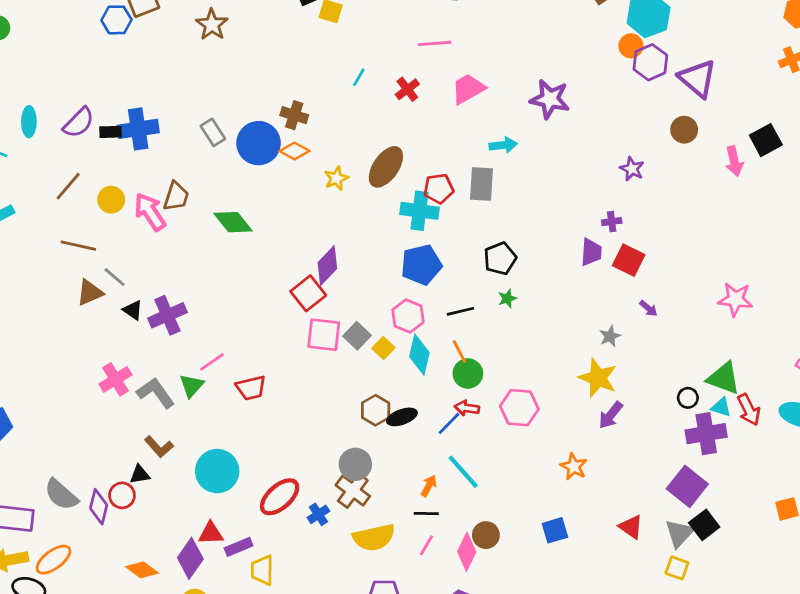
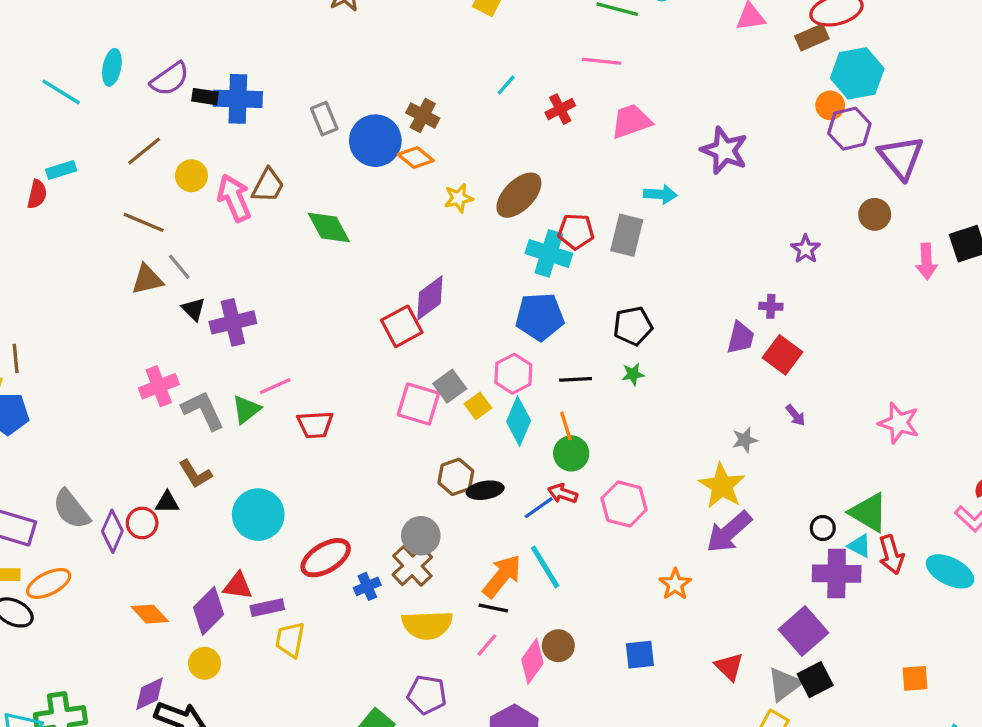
pink square: (324, 335) -> (418, 404), moved
purple arrow: (611, 415) -> (729, 532), size x1.4
orange arrow: (429, 486) -> (502, 576), size x1.8

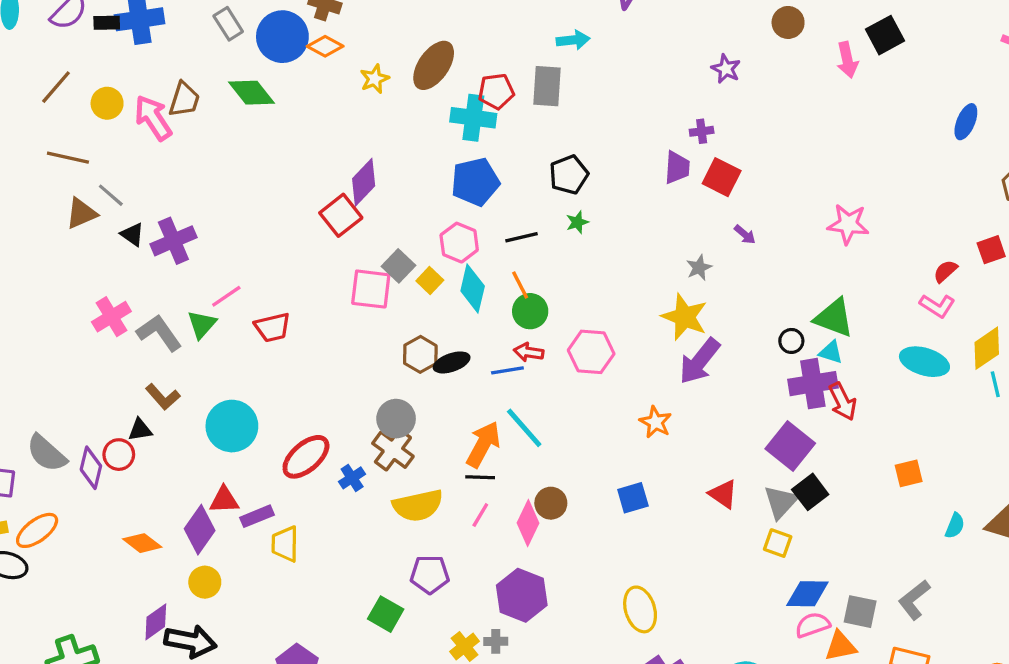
green diamond: (329, 227) -> (252, 93), moved
blue line: (539, 508) -> (507, 370), turned 36
red arrow: (891, 555) -> (843, 401), moved

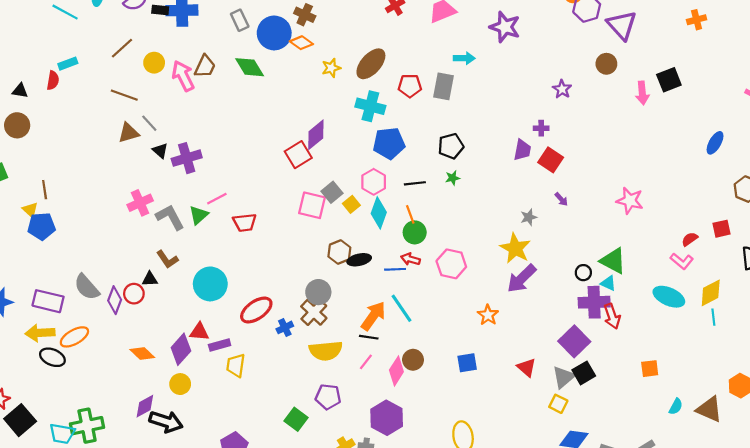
cyan cross: (473, 118) -> (370, 106), moved

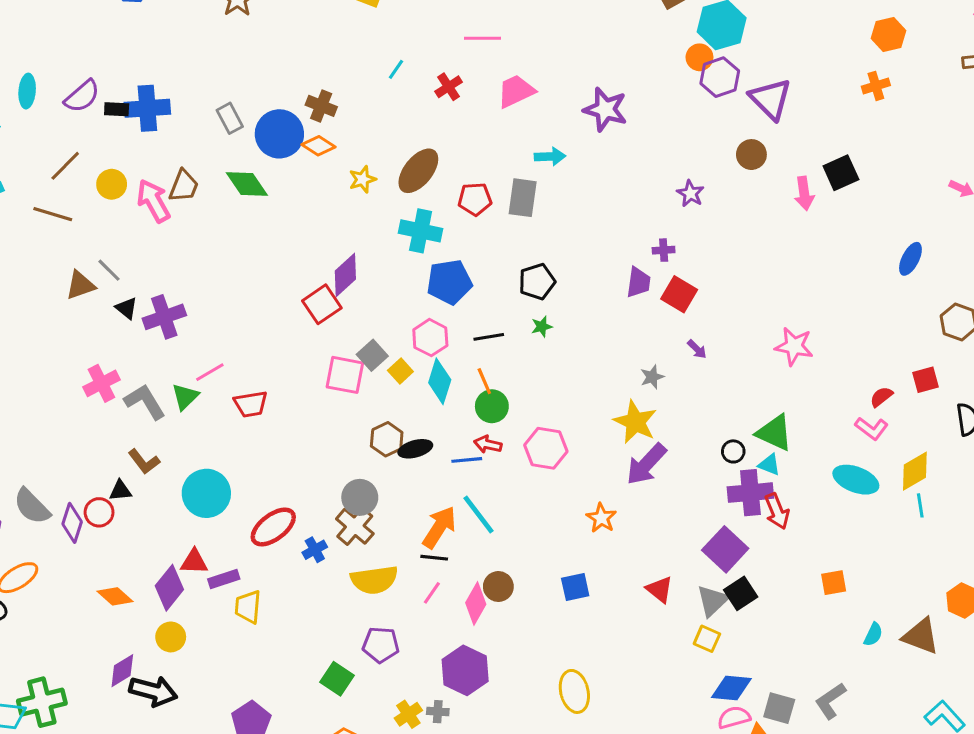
brown line: (124, 95) -> (53, 214), moved

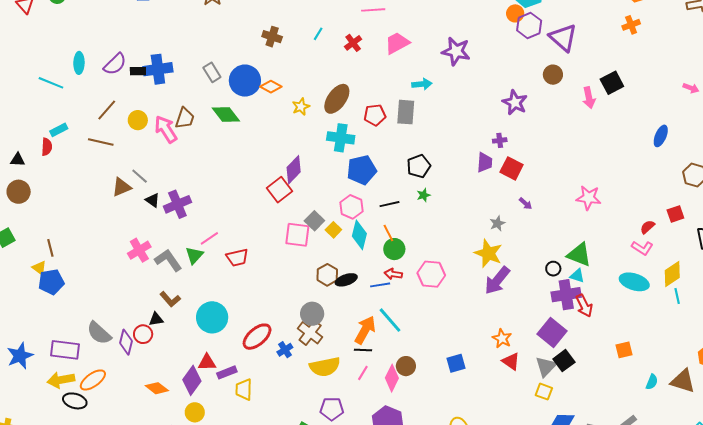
brown cross: (321, 106) -> (272, 37), moved
purple star: (690, 193) -> (515, 102), size x1.4
orange star: (601, 518) -> (502, 338), moved

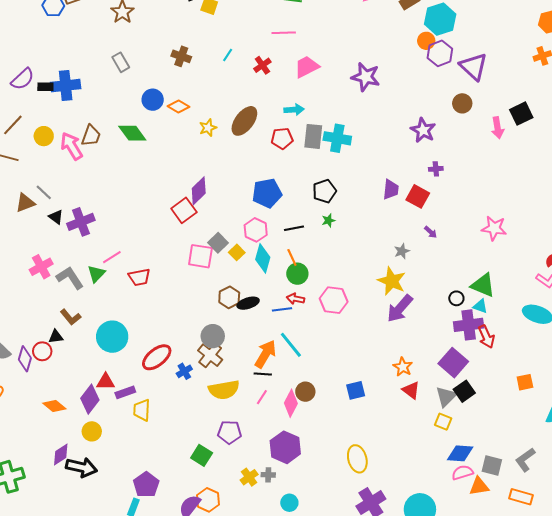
gray rectangle: (212, 72) -> (121, 62), moved
blue circle: (245, 81) -> (153, 100), size x0.7
cyan arrow: (422, 84) -> (294, 110), moved
cyan cross: (341, 138) -> (337, 138), moved
purple cross: (500, 140) -> (436, 169), moved

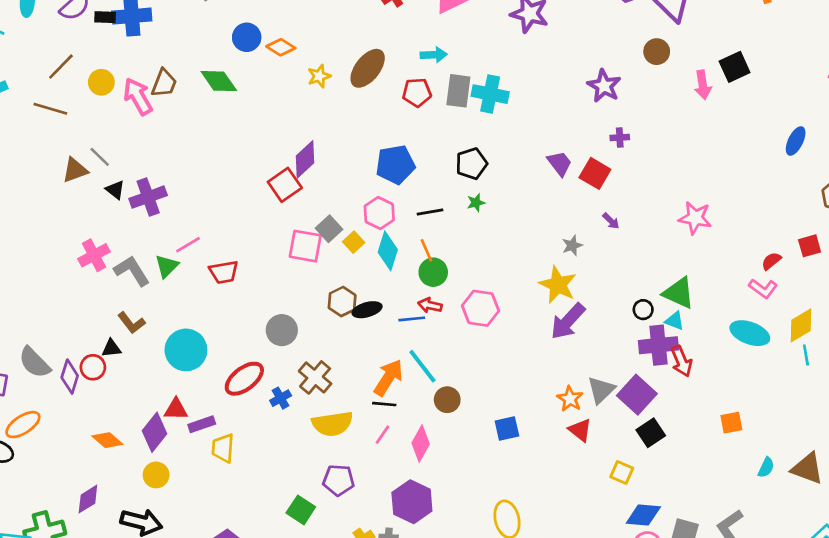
purple trapezoid: (391, 189) -> (560, 163), turned -45
gray circle: (213, 336) -> (282, 330), moved
brown circle: (305, 392) -> (447, 400), moved
gray triangle: (446, 397) -> (601, 390), moved
purple diamond: (61, 455) -> (88, 499), moved

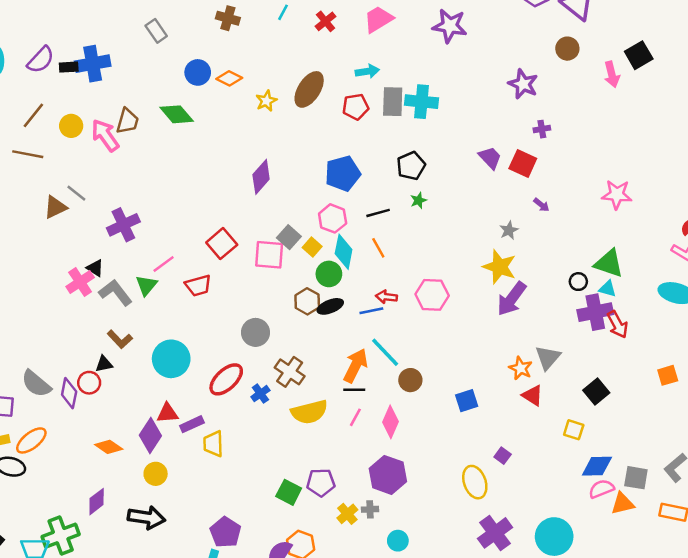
red square: (285, 185) -> (222, 244), moved
black triangle: (115, 190) -> (95, 268), moved
green circle: (433, 272) -> (329, 274), moved
purple square: (637, 395) -> (503, 456), moved, size x0.5
purple pentagon: (339, 480) -> (321, 483), moved

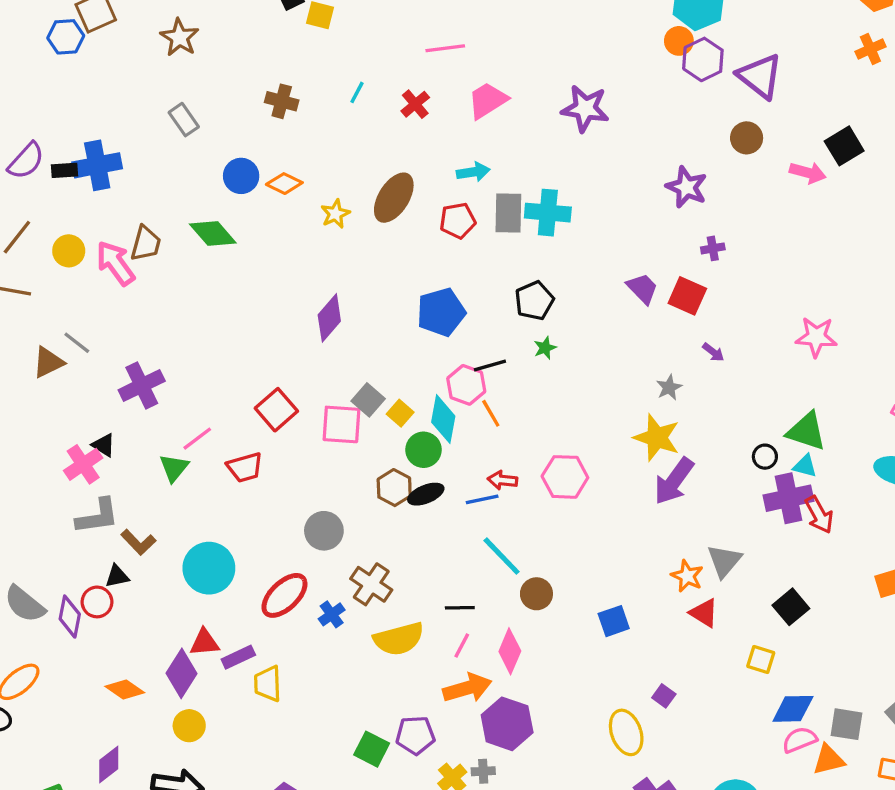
pink arrow: (612, 74) -> (808, 173), turned -60
pink hexagon: (333, 218) -> (466, 385), moved
gray L-shape: (115, 293) -> (97, 516), moved, turned 120
orange arrow: (356, 366) -> (467, 688), moved, turned 48

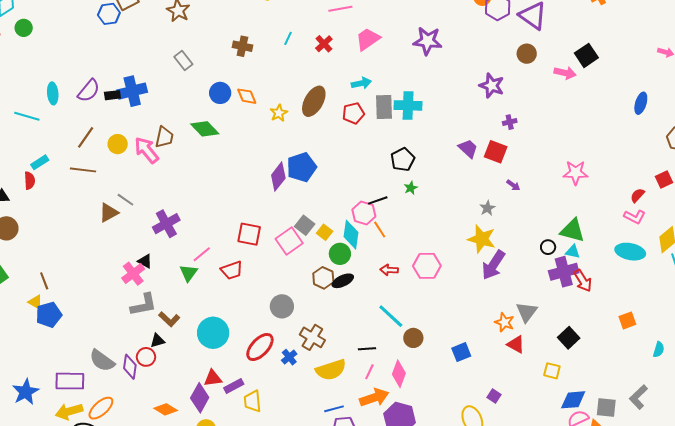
orange diamond: (284, 184) -> (247, 96), turned 45
blue pentagon: (441, 312) -> (302, 167), moved
red square: (276, 410) -> (249, 234), turned -35
pink square: (341, 424) -> (289, 241), turned -36
blue line: (482, 499) -> (334, 409), moved

